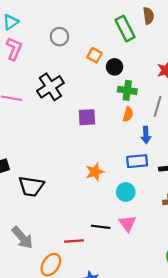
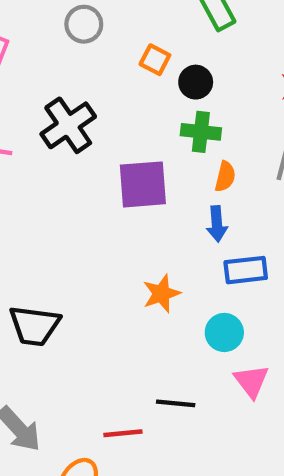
green cross: (127, 90) -> (201, 132), moved
purple square: (87, 117) -> (143, 184), size x1.4
blue arrow: (146, 135) -> (217, 224), moved
pink triangle: (127, 223) -> (251, 381), moved

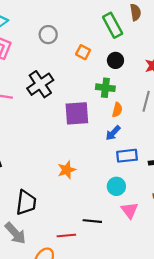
black circle: (196, 82) -> (115, 60), moved
blue arrow: (217, 224) -> (113, 133), turned 49
orange star: (161, 294) -> (67, 170), moved
black trapezoid: (34, 326) -> (26, 203), moved, turned -90

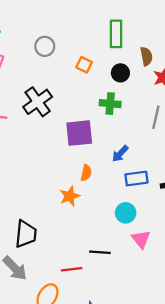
brown semicircle: (135, 12) -> (146, 56), moved
green rectangle: (113, 25) -> (116, 34), turned 30
orange semicircle: (117, 110) -> (86, 173), moved

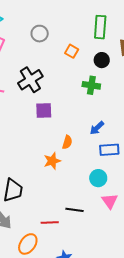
purple square: (79, 133) -> (44, 111), moved, size x0.7

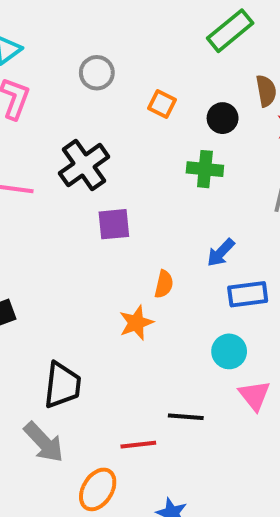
green rectangle: (100, 27) -> (230, 31), moved, turned 50

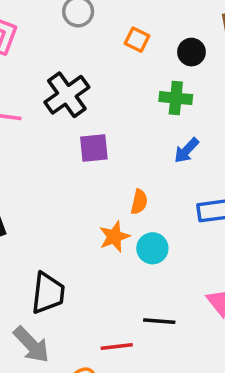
blue arrow: (221, 253) -> (186, 150), moved
cyan circle: (229, 351) -> (152, 248), moved

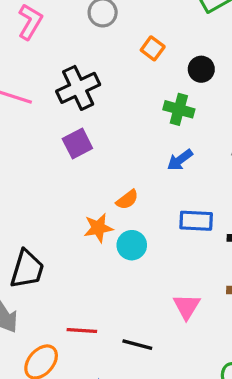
purple square: (94, 148) -> (77, 143), moved, turned -32
orange semicircle: (139, 202) -> (127, 200), turned 30
black line: (159, 321) -> (137, 345), moved

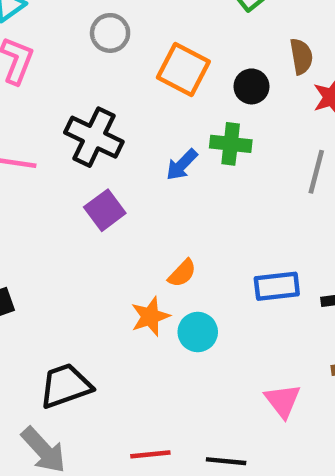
orange square: (153, 48) -> (183, 70), size x1.6
black cross: (78, 88) -> (94, 137), turned -30
blue arrow: (180, 160) -> (182, 165), moved
black trapezoid: (27, 269) -> (66, 386), turned -117

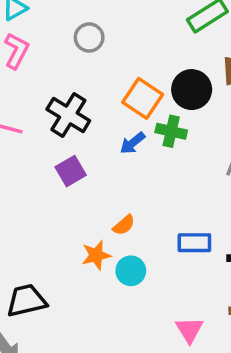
orange square: (183, 70) -> (143, 98), moved
black circle: (251, 86) -> (192, 90), size x1.5

